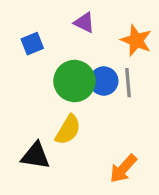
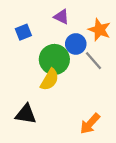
blue circle: (104, 81) -> (76, 44), moved
gray line: (128, 83) -> (94, 61), turned -36
yellow semicircle: (68, 130) -> (50, 80), moved

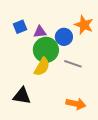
purple triangle: (61, 17) -> (40, 32), moved, turned -32
gray line: (94, 61) -> (73, 64), moved, turned -30
orange arrow: (90, 124) -> (76, 104), turned -120

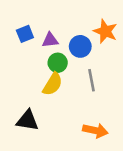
green circle: (46, 50) -> (58, 63), size x0.6
gray line: (73, 64) -> (92, 80), turned 60

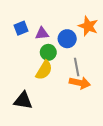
orange arrow: (95, 131) -> (80, 83), moved

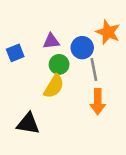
blue square: (21, 28) -> (15, 53), moved
gray line: (77, 67) -> (94, 70), moved
orange arrow: (80, 83) -> (98, 102), turned 78

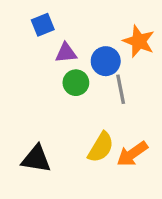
blue square: (15, 53) -> (43, 25), moved
yellow semicircle: (54, 86) -> (101, 147), moved
orange arrow: (98, 102) -> (132, 154), moved, turned 55

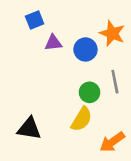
green circle: (76, 83) -> (89, 92), moved
gray line: (121, 89) -> (115, 82), moved
orange arrow: (132, 154) -> (112, 142), moved

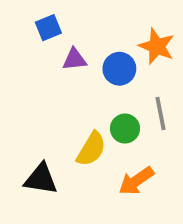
yellow semicircle: (81, 119) -> (91, 149), moved
orange arrow: (112, 142) -> (136, 181), moved

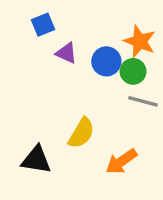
purple triangle: (75, 59) -> (66, 53), turned 30
gray line: (160, 114) -> (143, 101), turned -64
green circle: (125, 129) -> (133, 71), moved

